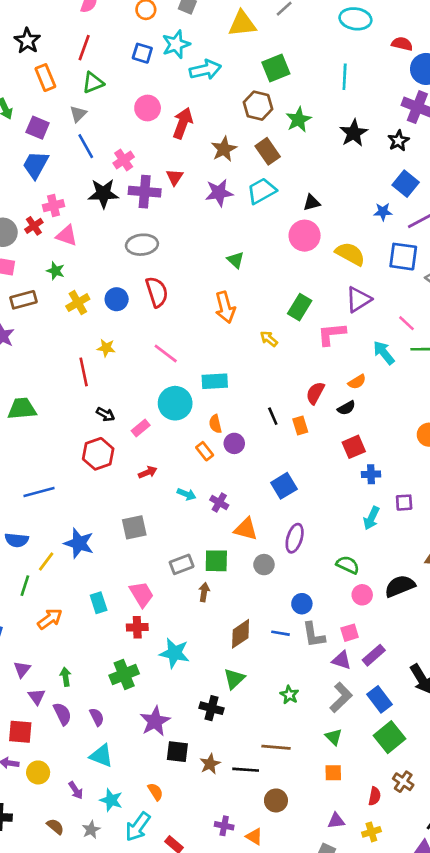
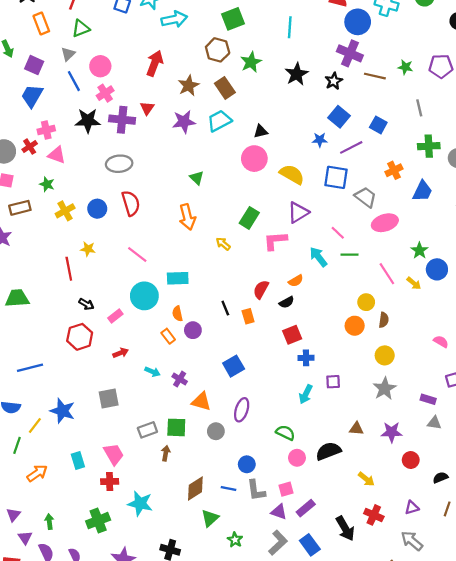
pink circle: (148, 108) -> (100, 66), moved
green triangle: (234, 679) -> (210, 518), moved

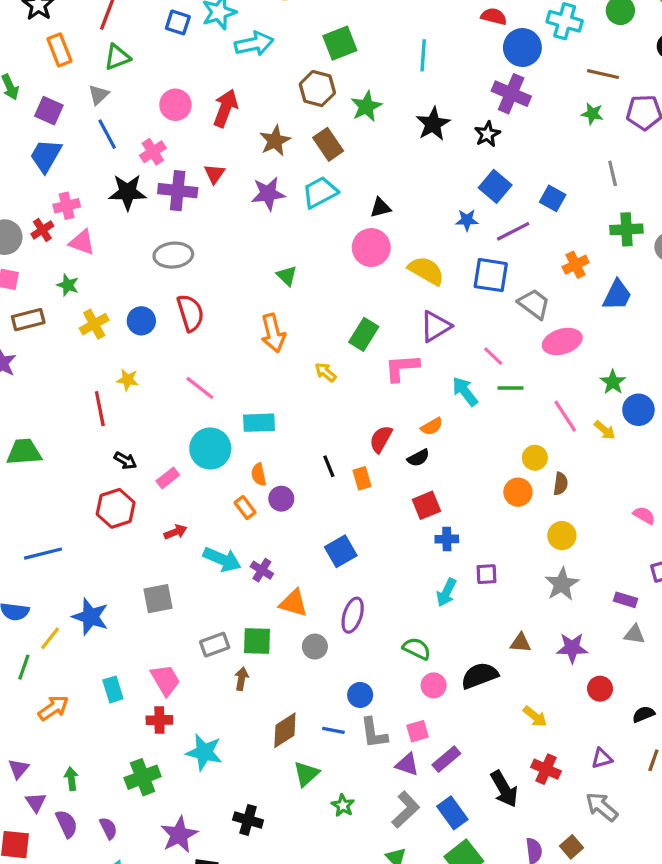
pink circle: (100, 66) -> (175, 105), moved
brown line: (375, 76) -> (603, 74), moved
cyan arrow: (152, 372) -> (222, 559), size x1.6

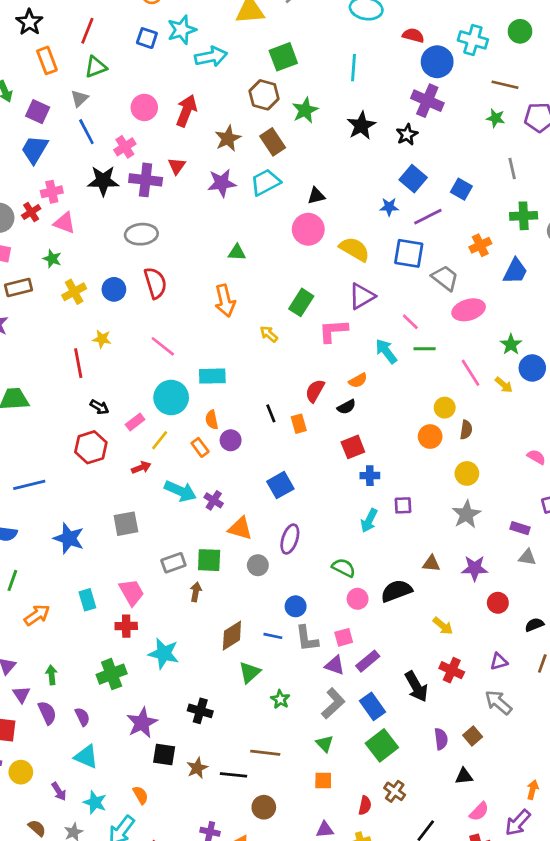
green triangle: (287, 276) -> (237, 252), turned -42
yellow line: (50, 638) -> (160, 440), moved

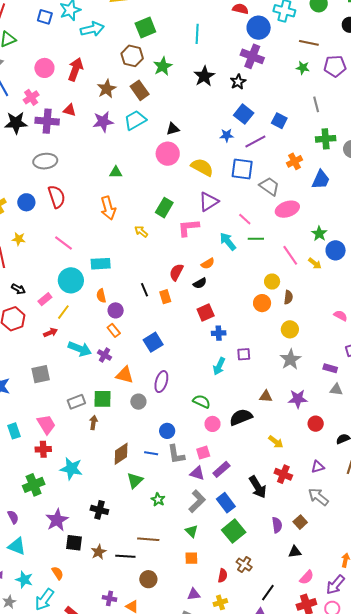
red triangle: (177, 166) -> (70, 110), turned -48
orange rectangle: (200, 447) -> (114, 330), moved

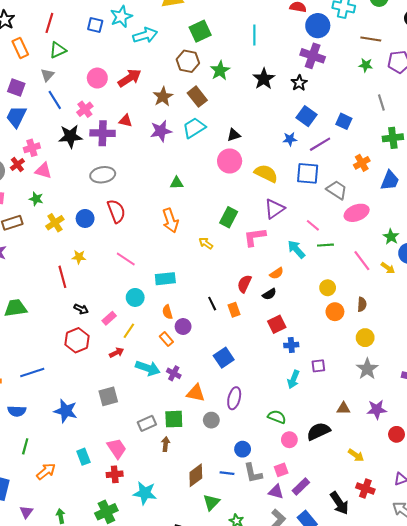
red arrow: (75, 69) -> (130, 78), turned 40
cyan circle: (71, 280) -> (135, 297), size x0.7
yellow circle: (272, 282) -> (328, 288), moved
orange rectangle: (114, 330) -> (166, 339), moved

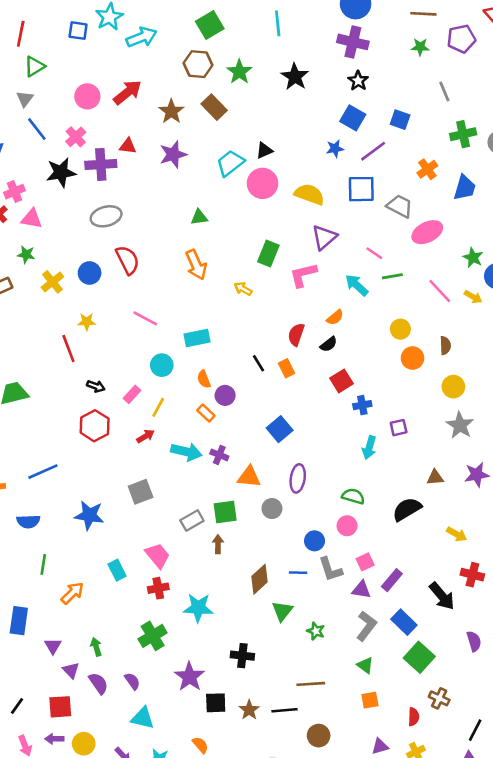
black star: (299, 83) -> (358, 81), moved
cyan trapezoid: (194, 128) -> (230, 163), moved
pink circle: (289, 440) -> (347, 526), moved

